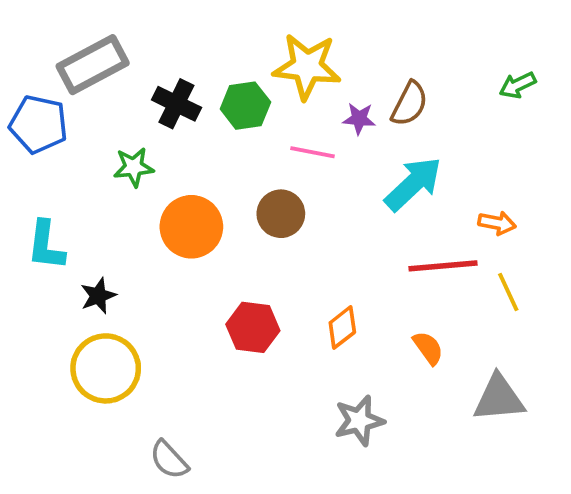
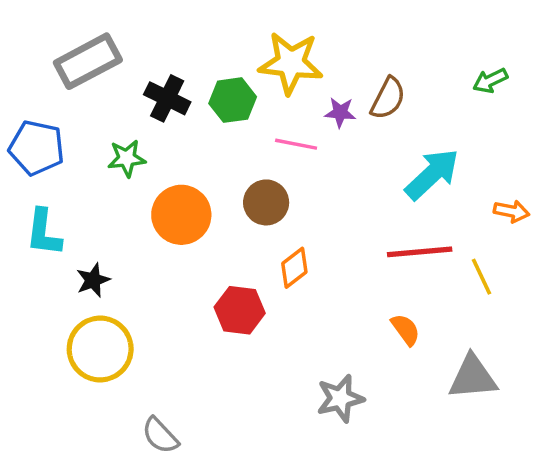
blue pentagon: (39, 124) -> (37, 148), moved
cyan arrow: (413, 184) -> (432, 174), moved
orange arrow: (497, 223) -> (511, 211), moved
orange diamond: (342, 327) -> (294, 268), moved

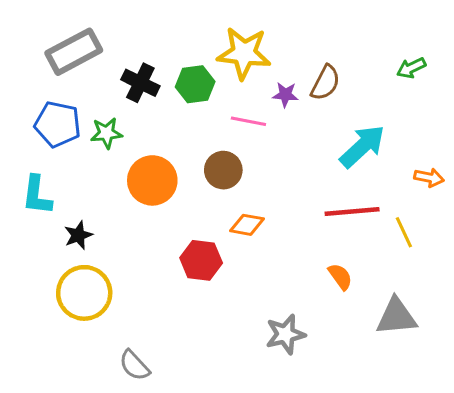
blue pentagon: (37, 148) -> (58, 124), moved
orange diamond: (294, 268) -> (247, 225), turned 48

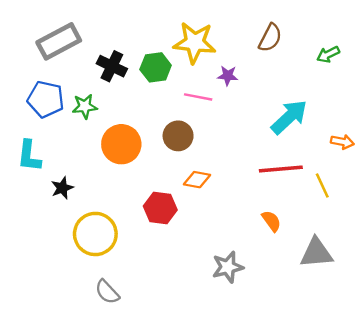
brown semicircle: (325, 83) -> (270, 38), moved
yellow circle: (84, 293) -> (95, 234), moved

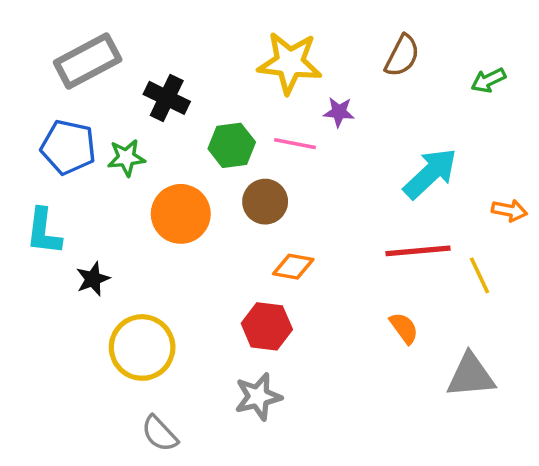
green hexagon: (156, 67) -> (232, 145), moved
red hexagon: (160, 208) -> (267, 326), moved
gray star: (228, 267) -> (258, 397), moved

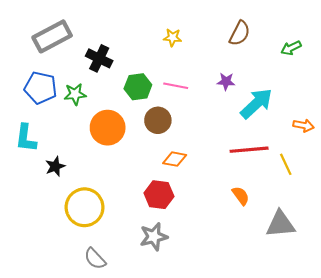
yellow star: (290, 63) -> (173, 37), size x0.5
purple star: (339, 112) -> (226, 82), moved

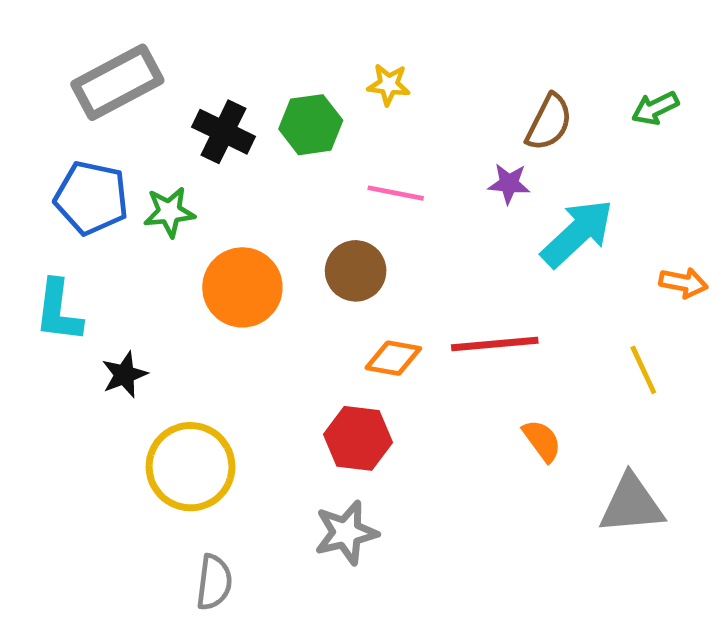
brown semicircle: (240, 33) -> (549, 122), moved
green hexagon: (138, 87) -> (311, 125), moved
red line: (249, 150) -> (495, 344), moved
gray semicircle: (95, 259) -> (214, 582), turned -130

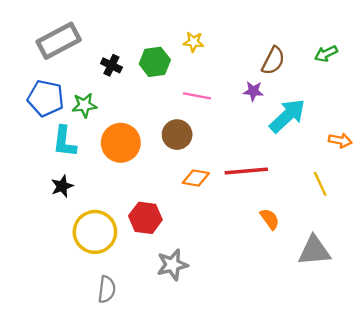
black cross: (224, 132) -> (111, 65), size x0.7
cyan L-shape: (58, 311) -> (64, 142), moved
red hexagon: (358, 438) -> (145, 218), moved

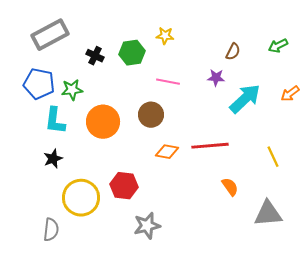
brown semicircle: (273, 61) -> (233, 52), size x0.7
orange arrow: (340, 140) -> (290, 94), moved, turned 132
gray semicircle: (107, 289) -> (51, 230), moved

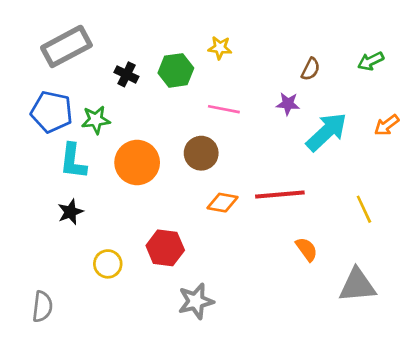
yellow circle: (81, 198) -> (108, 264), size x0.6
gray semicircle: (51, 230) -> (42, 307), moved

